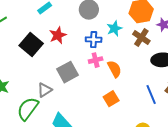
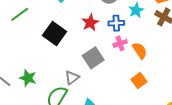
red star: (58, 35) -> (90, 23), moved

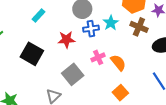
red star: (90, 23) -> (66, 40), turned 30
blue cross: (116, 23) -> (91, 29), moved

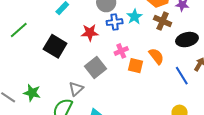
orange semicircle: (118, 63) -> (156, 56), moved
orange square: (120, 93) -> (136, 66), moved, turned -35

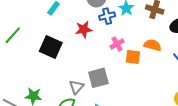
orange semicircle: (156, 56) -> (152, 45), turned -30
gray square: (96, 67) -> (98, 78), moved, turned 30

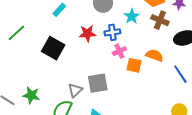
blue cross: (107, 16) -> (112, 32), moved

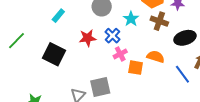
blue cross: (112, 32) -> (112, 36), turned -35

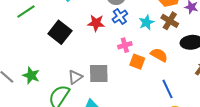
cyan star: (131, 19) -> (146, 22), moved
blue cross: (112, 36) -> (120, 17), moved
blue line: (182, 74) -> (167, 89), moved

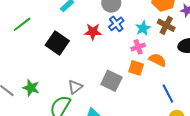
pink cross: (125, 45) -> (138, 47), moved
gray square: (99, 74) -> (111, 81), moved, turned 30

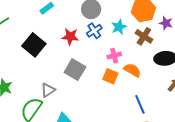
cyan star: (143, 28) -> (119, 27), moved
gray square: (111, 81) -> (75, 70), moved

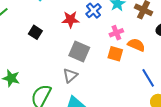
black square: (34, 45) -> (35, 32), size x0.6
gray triangle: (48, 90) -> (70, 75), moved

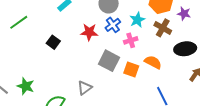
pink cross: (116, 33) -> (131, 40), moved
gray square: (79, 52) -> (109, 61), moved

